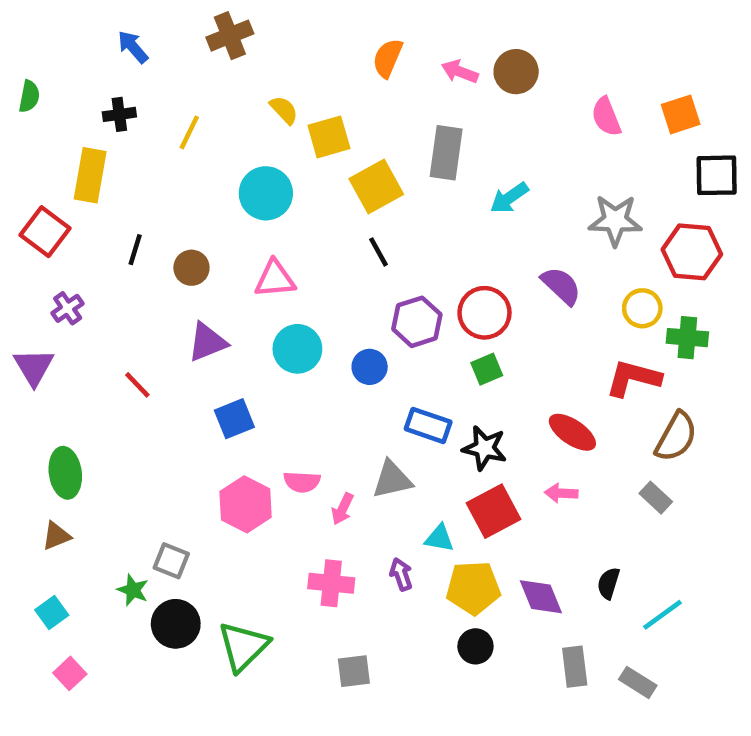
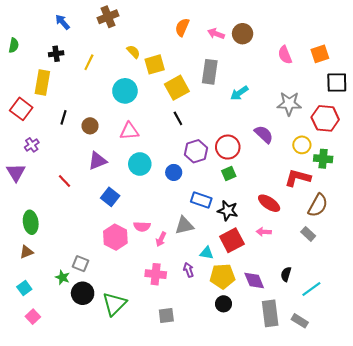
blue square: (234, 419) -> (110, 197), turned -30
gray rectangle: (575, 667) -> (270, 313), size x1.4

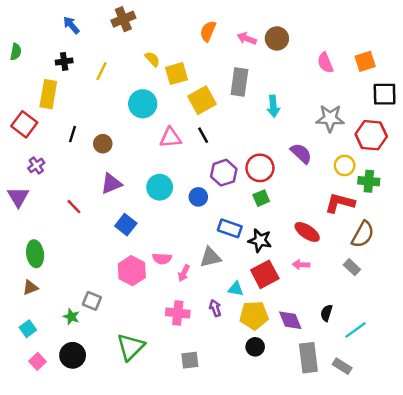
cyan arrow: (239, 93) -> (273, 106), turned -60
pink triangle: (129, 131) -> (170, 138), moved
black circle: (83, 293) -> (73, 355), moved

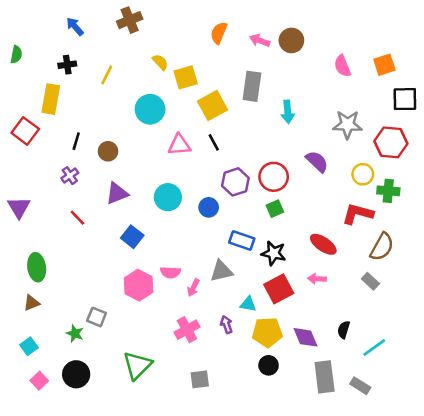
purple cross: (36, 165) -> (70, 176), moved
pink cross: (178, 313) -> (187, 330), turned -35

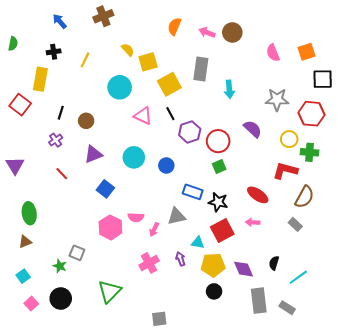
pink triangle: (179, 145) -> (143, 116), turned 30
purple hexagon: (235, 182) -> (190, 132), moved
gray square: (200, 379) -> (159, 319), moved

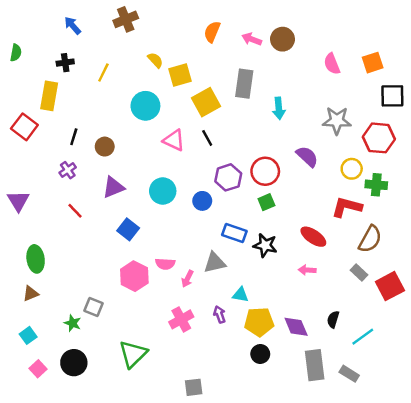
purple hexagon: (190, 132) -> (228, 177), moved
red square: (222, 230) -> (390, 286), moved

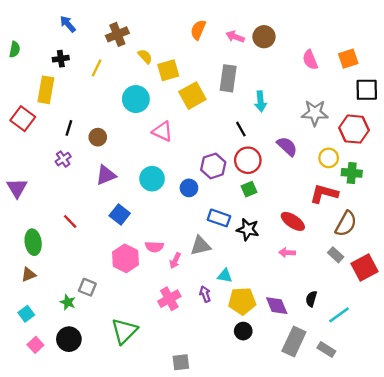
brown cross: (126, 19) -> (117, 34), moved
black line: (207, 138) -> (241, 129), moved
red line: (75, 211) -> (70, 221), moved
gray rectangle: (315, 365) -> (294, 341), turned 32

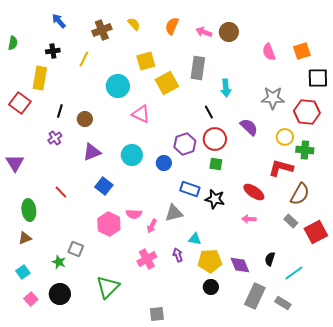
yellow semicircle: (145, 56) -> (134, 24), moved
green square: (249, 189) -> (216, 164), turned 32

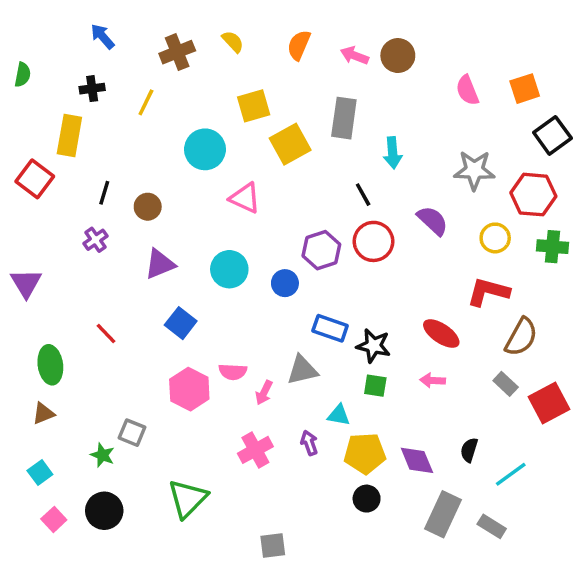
black square: (318, 78) -> (552, 135), turned -35
green cross: (305, 150) -> (552, 247), moved
green square: (216, 164) -> (375, 386), moved

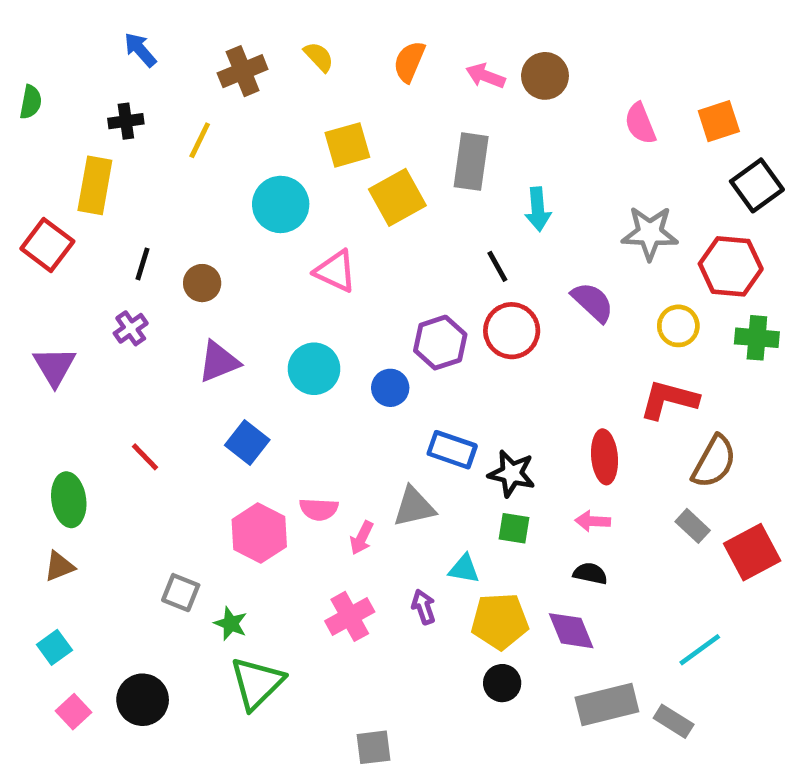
purple triangle: (26, 283) -> (54, 366), moved
red ellipse: (441, 334) -> (605, 457), turned 51
black semicircle: (469, 450) -> (590, 574), moved, turned 85
green star: (102, 455) -> (231, 624), moved
gray rectangle: (443, 514) -> (607, 704), turned 51

